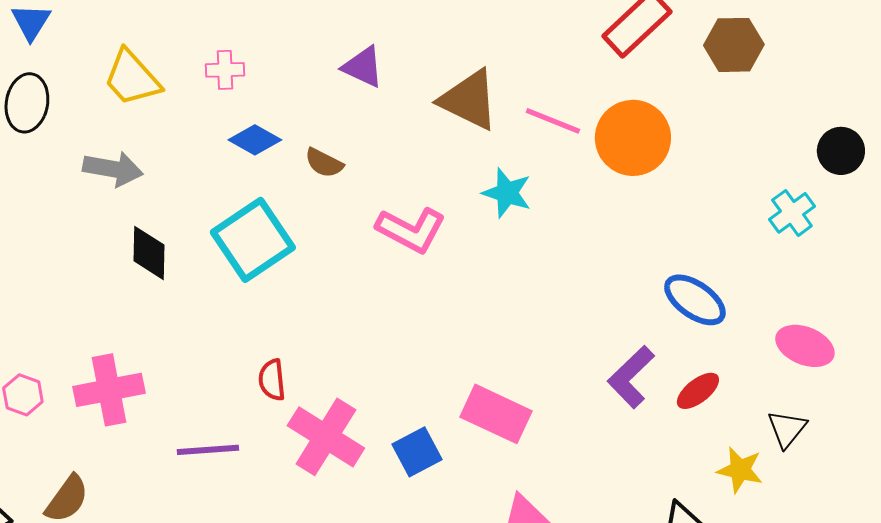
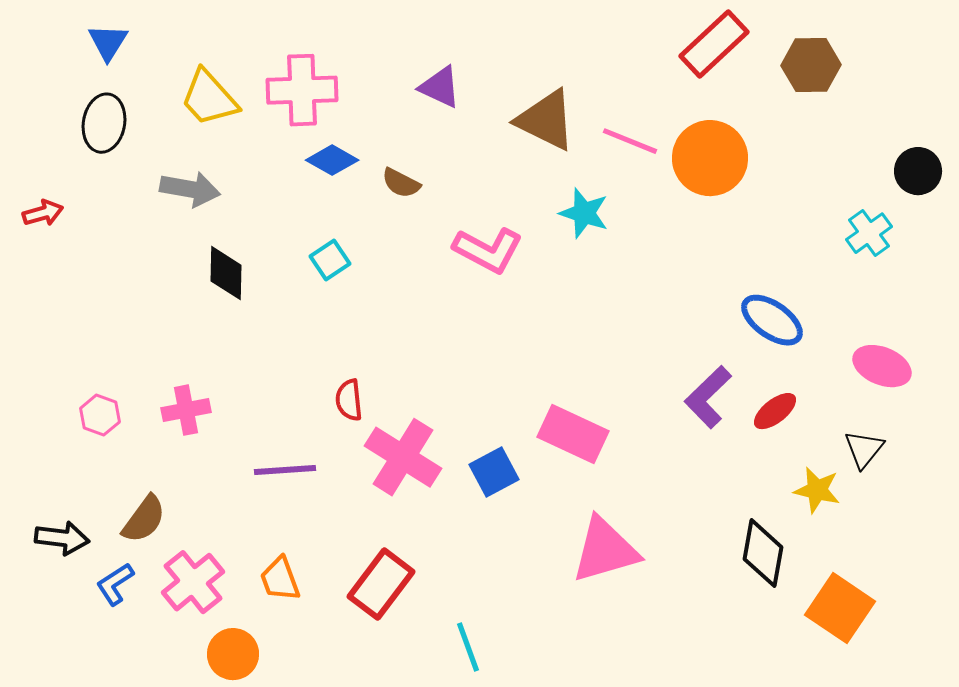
pink cross: (225, 70) -> (302, 90), size x1.8
cyan square: (253, 240) -> (330, 260), size x0.5
pink cross: (109, 390) -> (186, 410), size x0.7

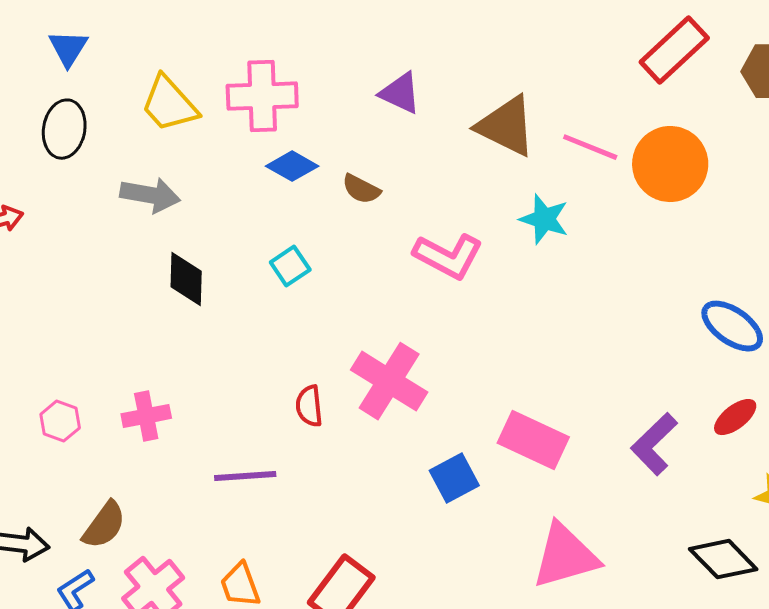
purple L-shape: (708, 397) -> (654, 444), moved
pink cross: (403, 457) -> (389, 381), moved
black diamond: (763, 553) -> (723, 559), turned -54

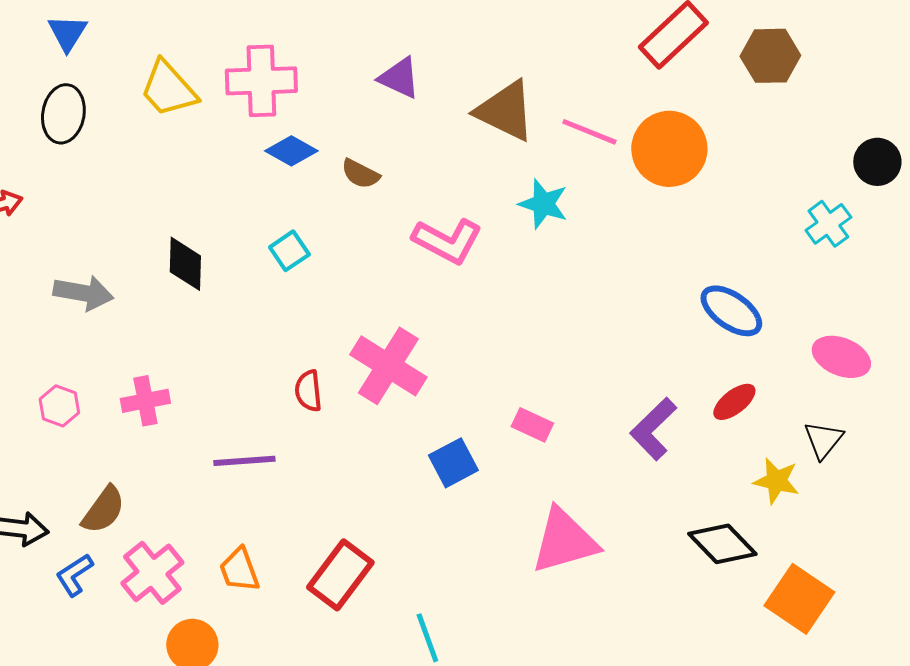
gray arrow: (150, 195) -> (83, 293), moved
pink rectangle: (533, 440) -> (532, 425), size x0.6

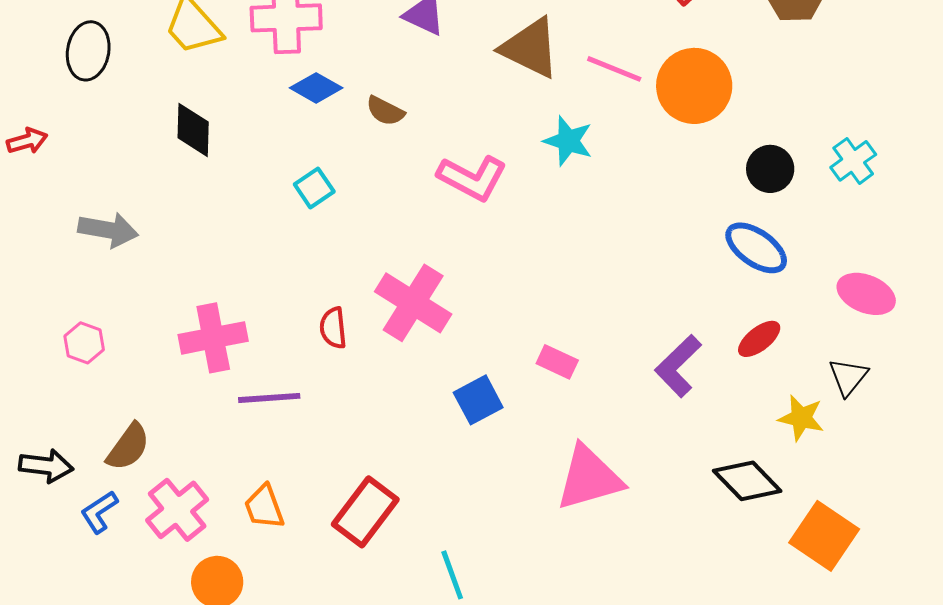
black circle: (877, 162) -> (770, 169), moved
black diamond: (185, 264) -> (193, 130), moved
pink cross: (145, 401) -> (213, 338), moved, size x1.4

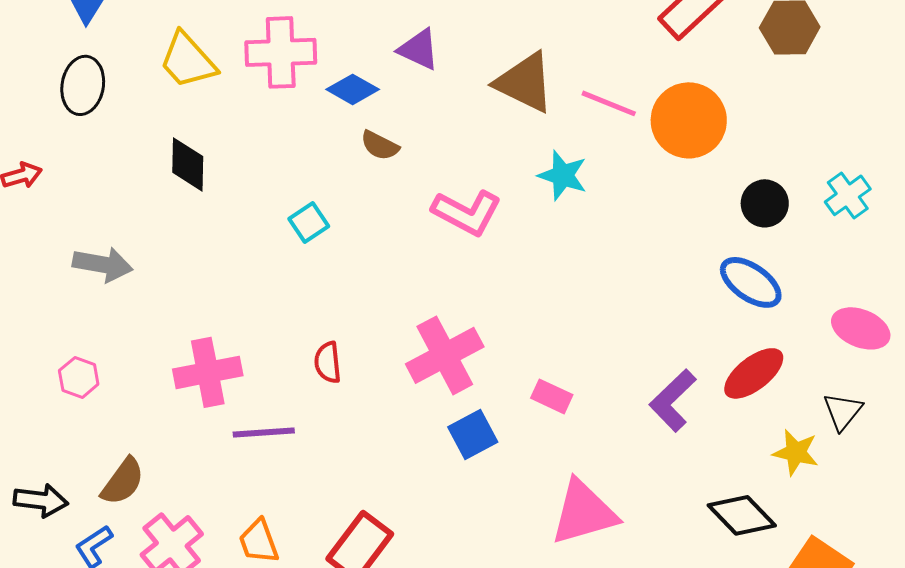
blue diamond: (316, 88) -> (353, 89), moved
pink cross: (413, 303) -> (445, 355), moved, turned 30
red ellipse: (759, 339) -> (754, 373), size x1.4

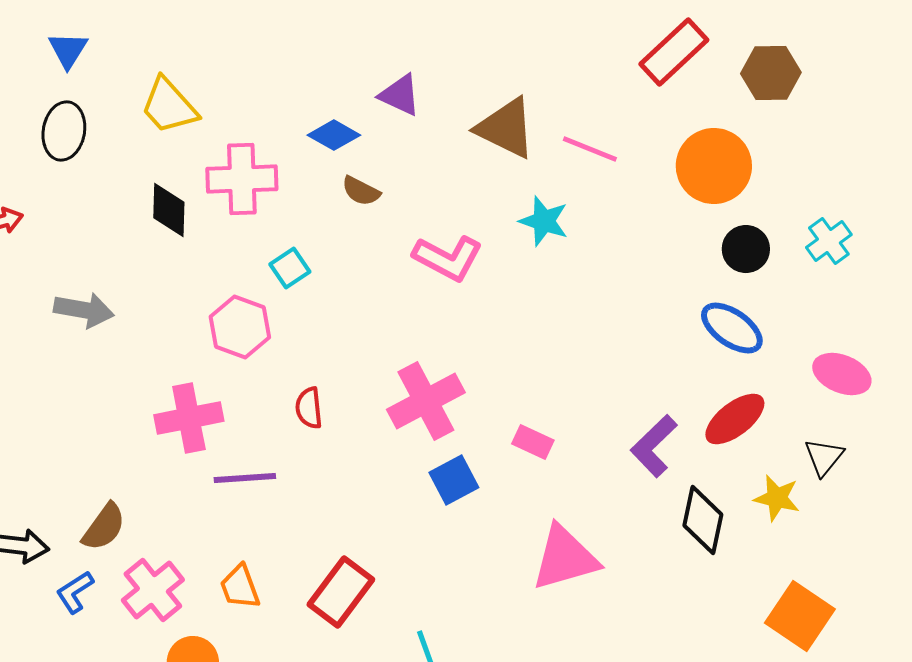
pink cross: (281, 52) -> (242, 179), moved
orange circle: (689, 120) -> (714, 166), moved
pink hexagon: (79, 377) -> (240, 327), moved, size x1.5
black diamond: (742, 515) -> (703, 520), moved, turned 56

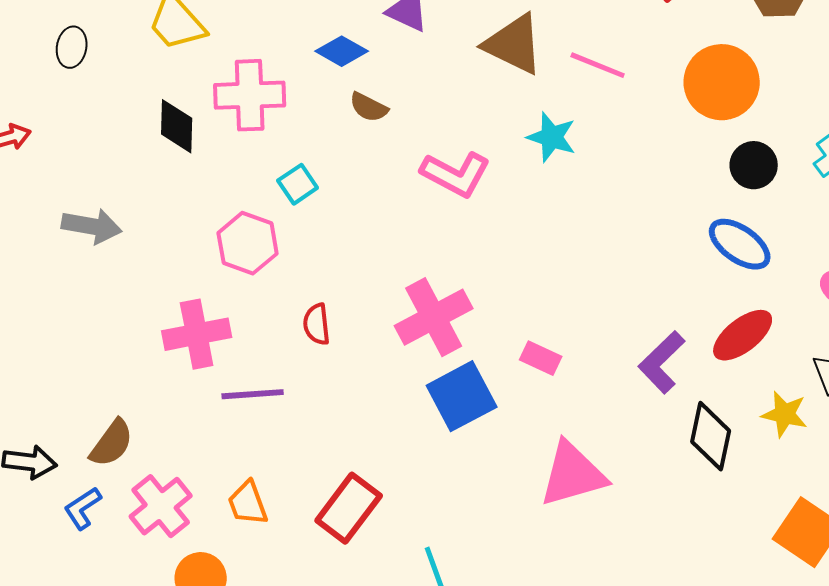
black ellipse: (64, 131) -> (72, 47), size x0.7
blue square: (454, 480) -> (462, 396), size x1.4

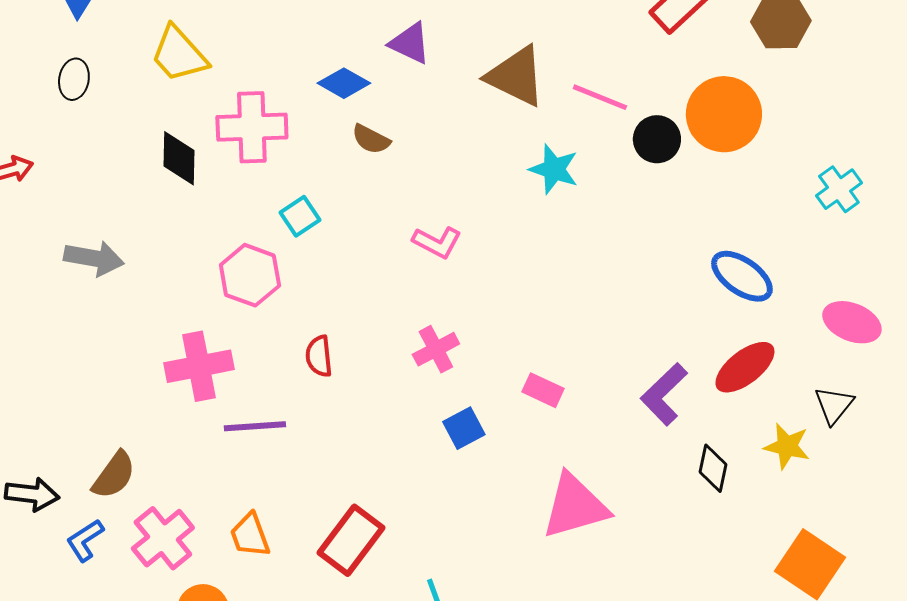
black circle: (754, 165) -> (657, 139), moved
pink L-shape: (456, 174) -> (437, 242), moved, size x0.7
pink cross: (434, 317) -> (436, 349), size x0.6
blue square: (462, 396) -> (464, 428), size x0.6
black diamond: (711, 436) -> (713, 468), size x0.7

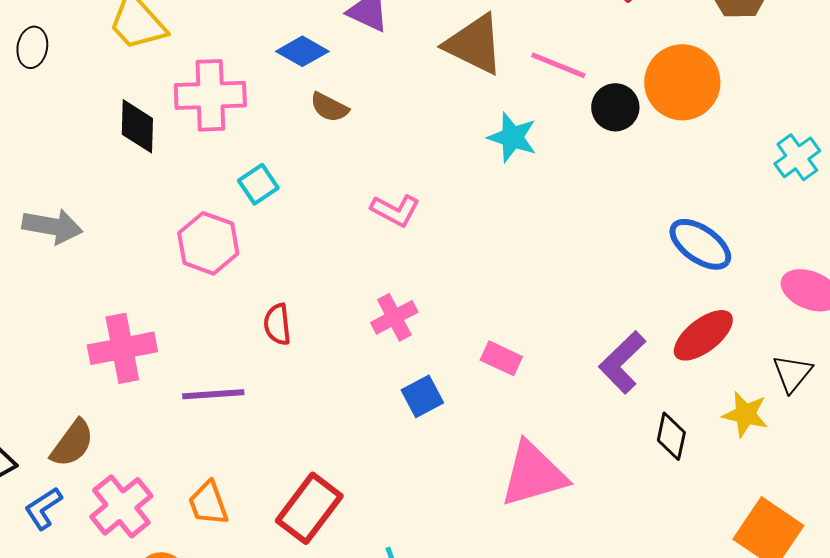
pink cross: (199, 366) -> (122, 348), moved

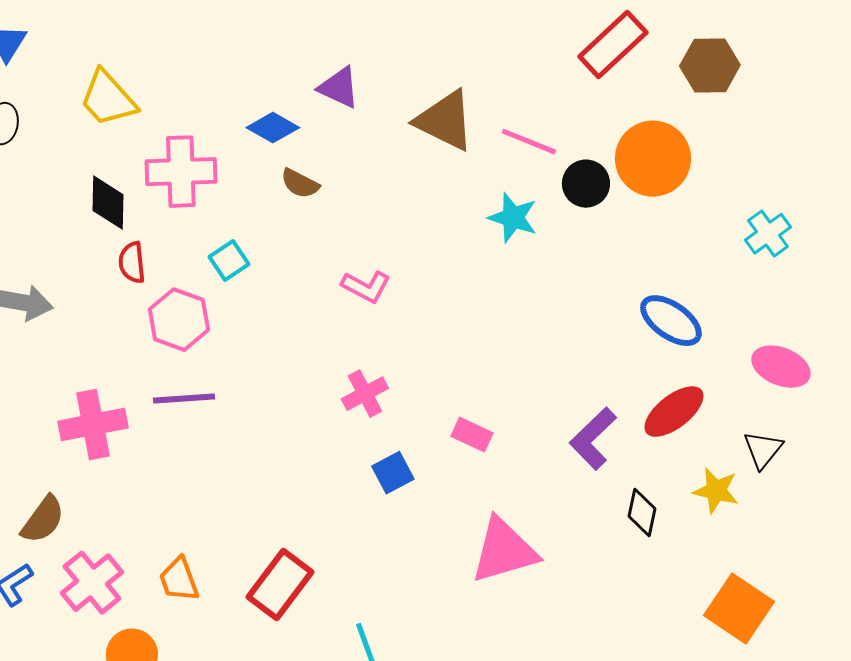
cyan star: (512, 137) -> (513, 218), moved
red semicircle: (277, 324) -> (132, 263), moved
purple line: (213, 394) -> (184, 399), moved

